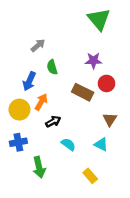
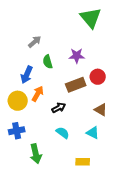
purple star: (93, 61) -> (77, 56), moved
brown rectangle: (83, 92) -> (76, 85), turned -48
brown triangle: (110, 119) -> (101, 110), turned -32
black arrow: (53, 122) -> (59, 108), moved
yellow rectangle: (90, 176) -> (83, 162), turned -48

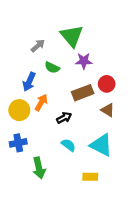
green triangle: (91, 18) -> (72, 36), moved
green semicircle: (48, 62) -> (52, 68), turned -48
brown triangle: (101, 110) -> (108, 110), moved
cyan triangle: (93, 133) -> (101, 145), size x1.6

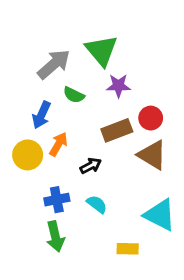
gray arrow: (38, 46) -> (54, 64), size x1.6
brown triangle: (108, 110) -> (152, 155), size x1.5
blue cross: (18, 143) -> (57, 200), moved
cyan triangle: (101, 145) -> (160, 215), moved

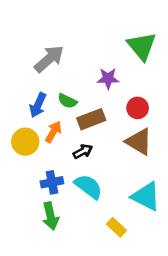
green triangle: (101, 50) -> (142, 46), moved
green semicircle: (74, 95) -> (67, 101), moved
brown rectangle: (117, 130) -> (91, 119), moved
cyan semicircle: (97, 204) -> (88, 187), size x1.5
yellow rectangle: (128, 249) -> (116, 227), turned 42

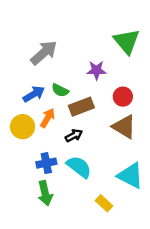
blue arrow: (38, 105) -> (34, 94), turned -145

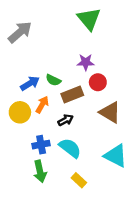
green triangle: (127, 41) -> (89, 19), moved
gray arrow: (44, 53) -> (20, 32), moved
red circle: (123, 97) -> (98, 82), moved
yellow rectangle: (104, 203) -> (79, 180), moved

